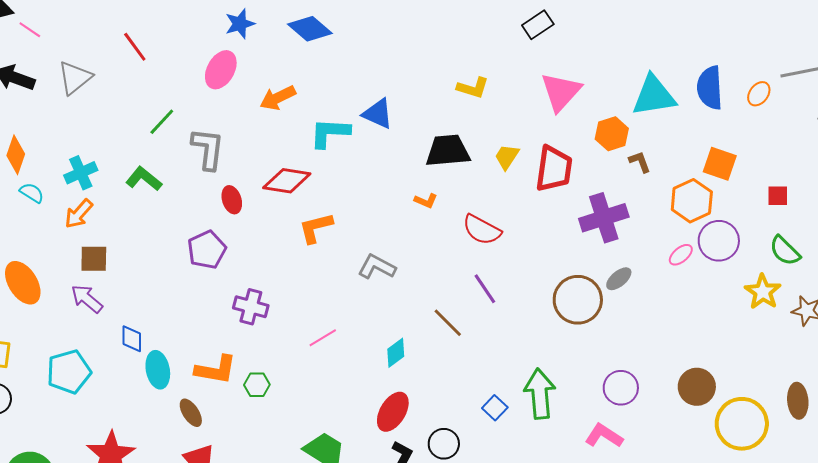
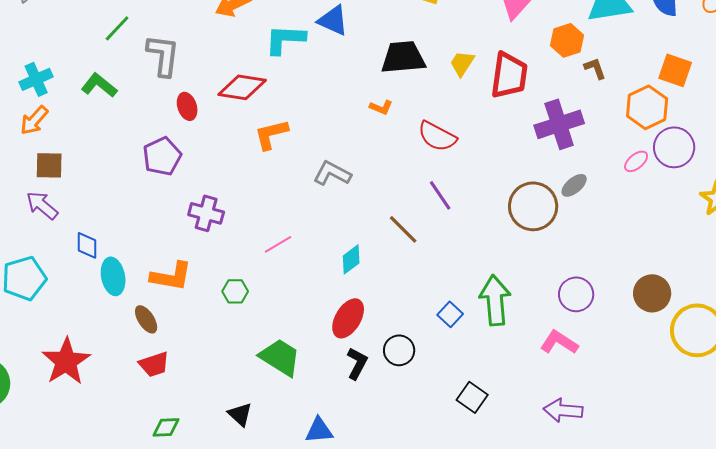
green hexagon: (257, 385) -> (235, 291), moved

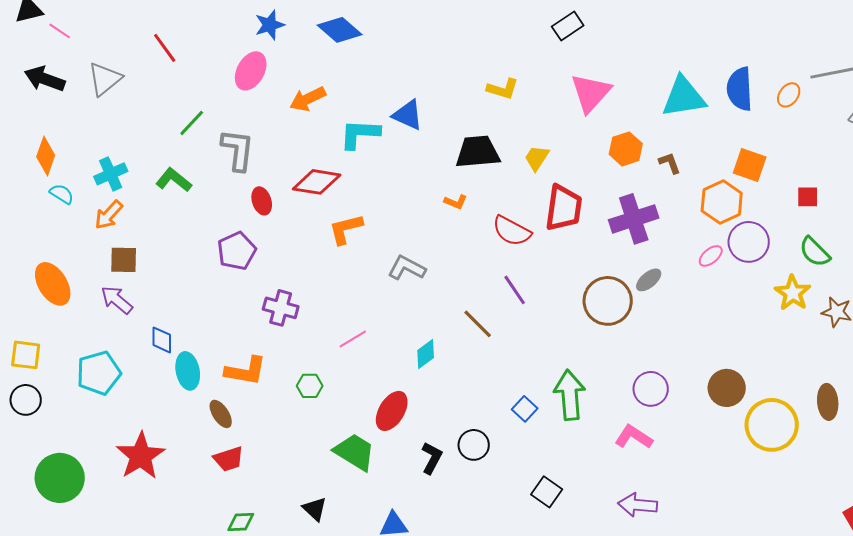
orange hexagon: (567, 40) -> (626, 149), moved
red trapezoid: (509, 75) -> (564, 208), moved
red ellipse: (348, 318) -> (392, 411), moved

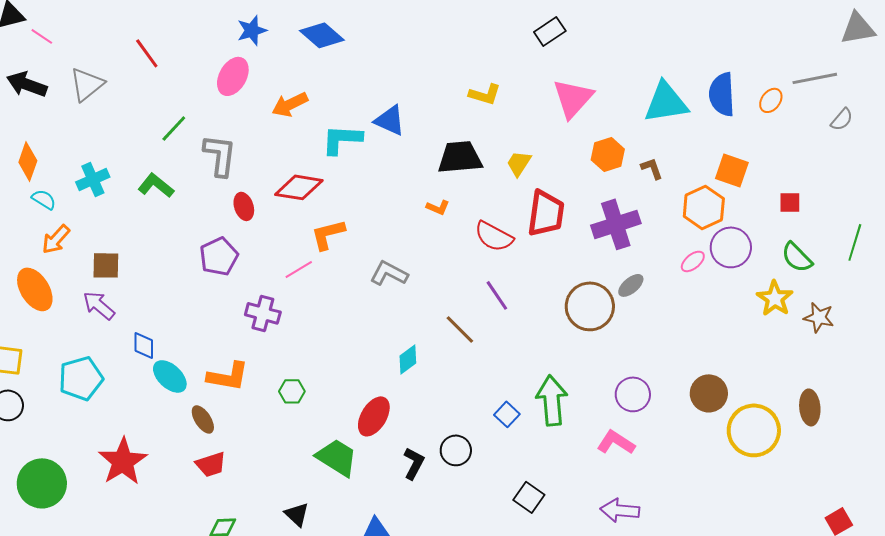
orange arrow: (109, 215) -> (56, 239), moved
pink line: (353, 339) -> (299, 269), moved
cyan ellipse: (188, 371) -> (170, 376), turned -36

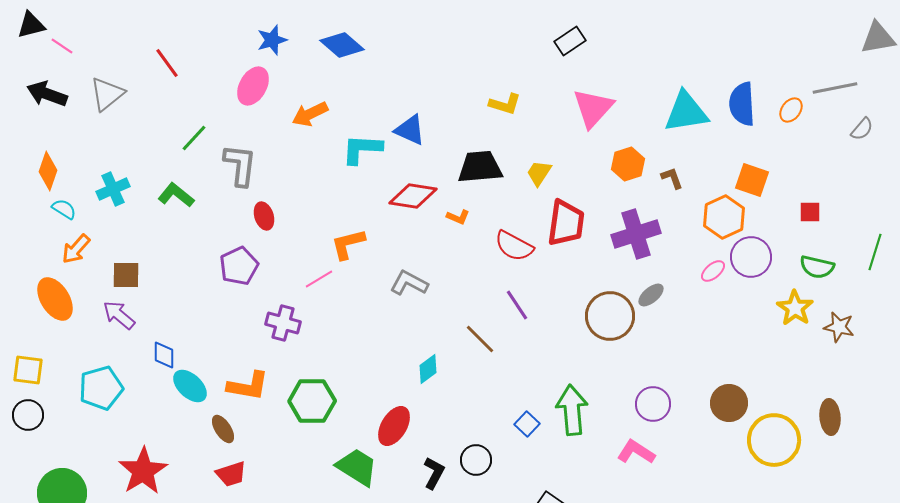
red diamond: (299, 187) -> (413, 196), moved
green semicircle: (797, 257) -> (817, 267), turned -32
green hexagon: (292, 391) -> (312, 401), size x1.8

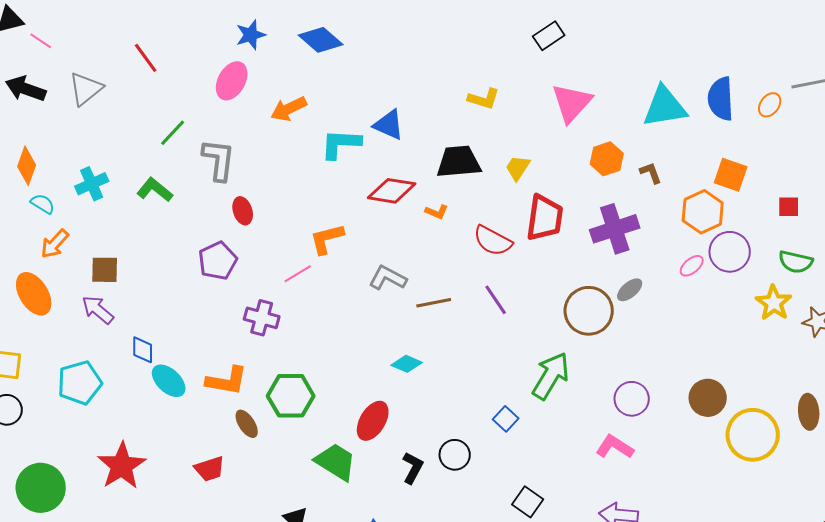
brown line: (480, 339) -> (434, 303), moved, turned -56
cyan diamond: (428, 369) -> (407, 364), turned 60
green arrow: (572, 410) -> (551, 376), moved, turned 36
brown ellipse: (223, 429) -> (247, 424), moved

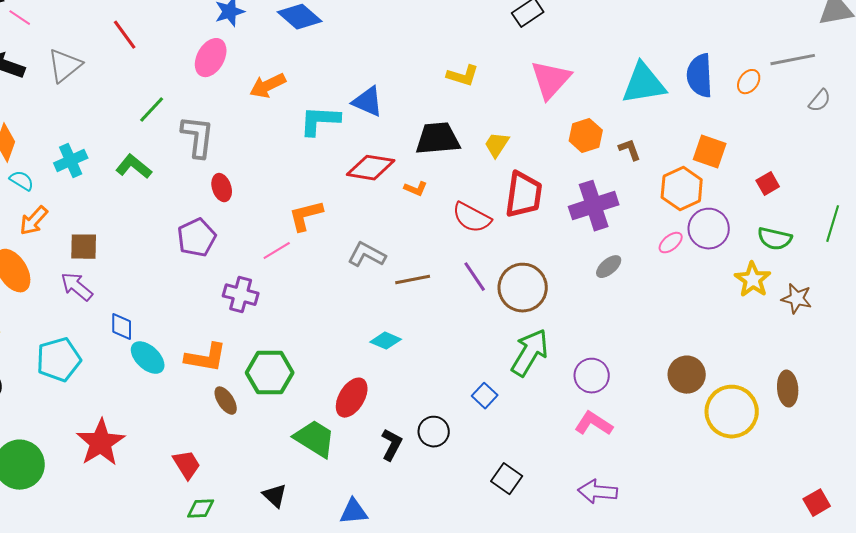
red square: (789, 207) -> (768, 184), turned -30
brown circle: (589, 311) -> (523, 288), moved
purple circle: (632, 399) -> (592, 376), moved
red trapezoid: (210, 469) -> (187, 465), moved, turned -104

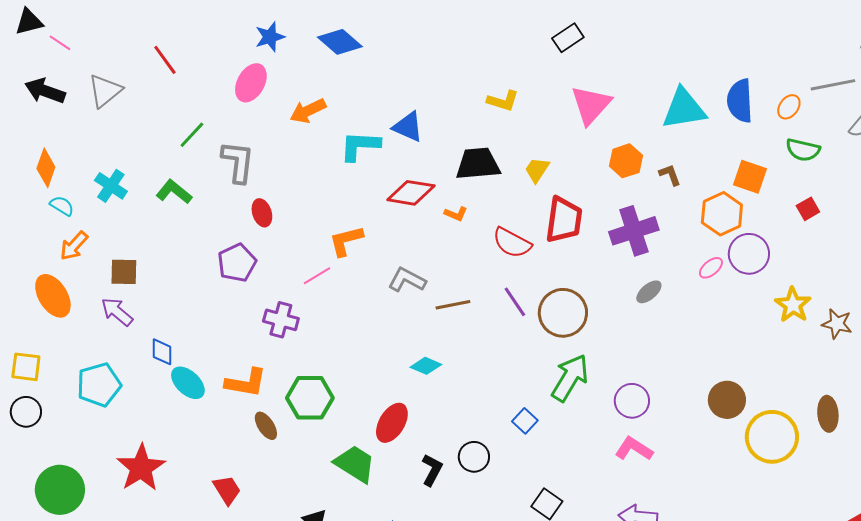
cyan cross: (71, 161) -> (111, 186), turned -32
green semicircle: (775, 239) -> (803, 150), moved

